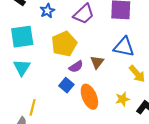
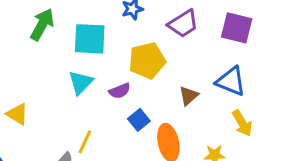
purple semicircle: (76, 67) -> (120, 91), moved

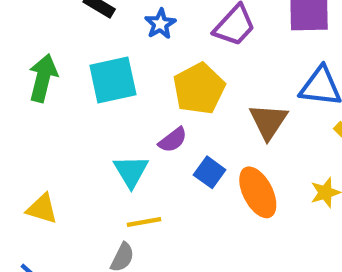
cyan triangle: (81, 82) -> (131, 171), moved
brown triangle: (189, 96) -> (268, 121), size x1.4
yellow line: (85, 142) -> (144, 222), turned 70

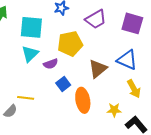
cyan triangle: (131, 171) -> (30, 54), moved

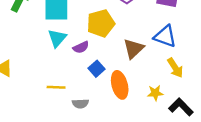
gray semicircle: (10, 111) -> (80, 104), moved, turned 48

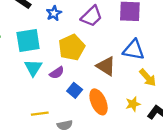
brown triangle: (134, 49) -> (106, 66), turned -35

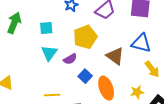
cyan square: (28, 40) -> (46, 28), size x0.6

